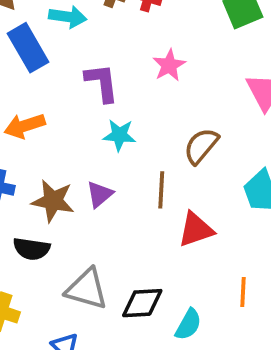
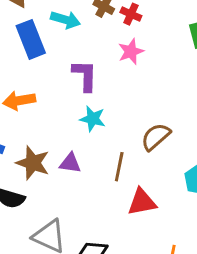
pink star: (169, 65) -> (131, 52), moved
purple triangle: (100, 194) -> (70, 163), turned 40

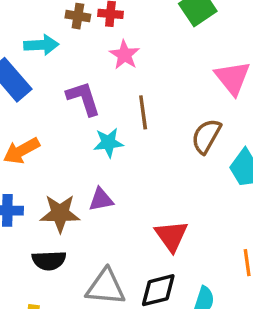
brown semicircle: (156, 137) -> (206, 136), moved
brown line: (119, 167) -> (143, 112), moved
red triangle: (142, 202) -> (171, 236), moved, turned -36

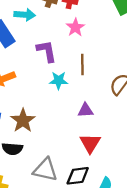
purple triangle: (101, 199) -> (85, 110), moved
brown star: (60, 213) -> (23, 120), turned 30

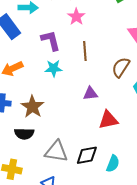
cyan star: (59, 80) -> (54, 68), moved
red triangle: (90, 143) -> (108, 120), moved, turned 50

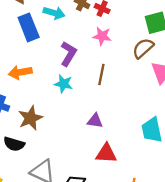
pink star: (76, 17) -> (102, 36), turned 30
purple L-shape: (51, 40) -> (68, 54), turned 30
brown semicircle: (121, 67) -> (143, 48), moved

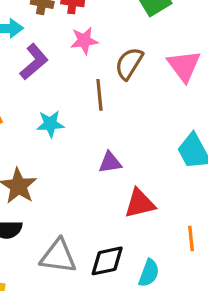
brown semicircle: (143, 48) -> (129, 64), moved
purple L-shape: (68, 54) -> (34, 62), moved, turned 35

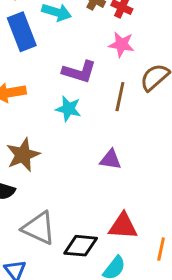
purple L-shape: (34, 62) -> (79, 72), moved, turned 40
red triangle: (140, 204) -> (123, 226), moved

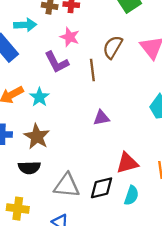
pink star: (121, 44) -> (70, 37), moved, turned 30
purple L-shape: (79, 72) -> (57, 62), turned 65
cyan star: (68, 109) -> (39, 97), moved, turned -30

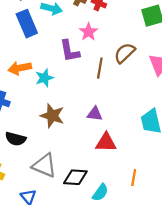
brown star: (37, 137) -> (52, 116), moved, turned -30
red triangle: (127, 163) -> (106, 142), moved

